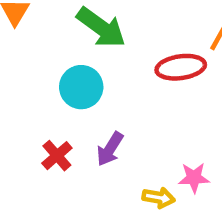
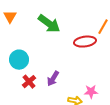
cyan circle: (81, 87) -> (19, 60), moved

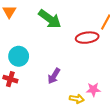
red cross: (29, 82) -> (10, 79), moved, turned -32

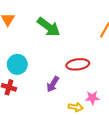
red ellipse: (87, 38) -> (78, 64), moved

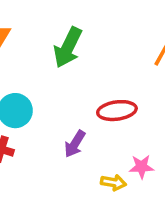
green arrow: (49, 27) -> (68, 47), turned 80

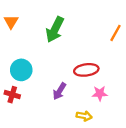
pink star: (141, 167) -> (100, 93), moved

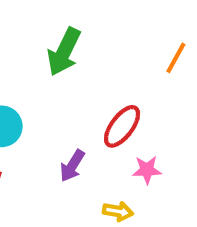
red ellipse: (86, 70) -> (122, 126), turned -45

